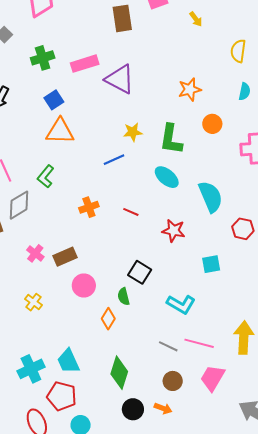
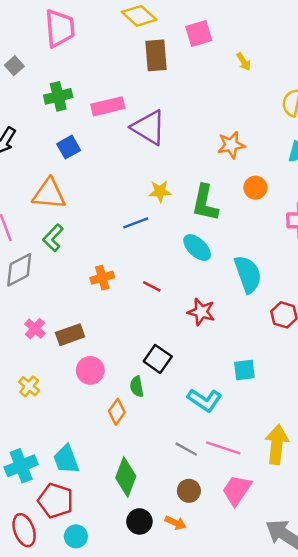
orange triangle: (60, 131) -> (49, 194), moved
cyan square: (211, 264) -> (244, 370), moved

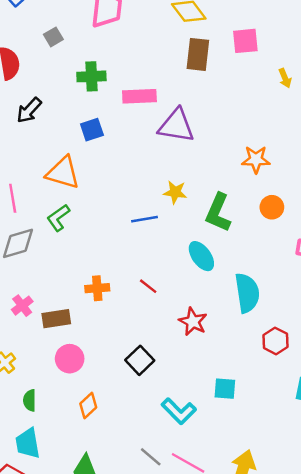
purple triangle: (149, 128) -> (176, 126), turned -33
orange cross: (102, 278) -> (97, 288), moved
green semicircle: (137, 387) -> (30, 400), moved

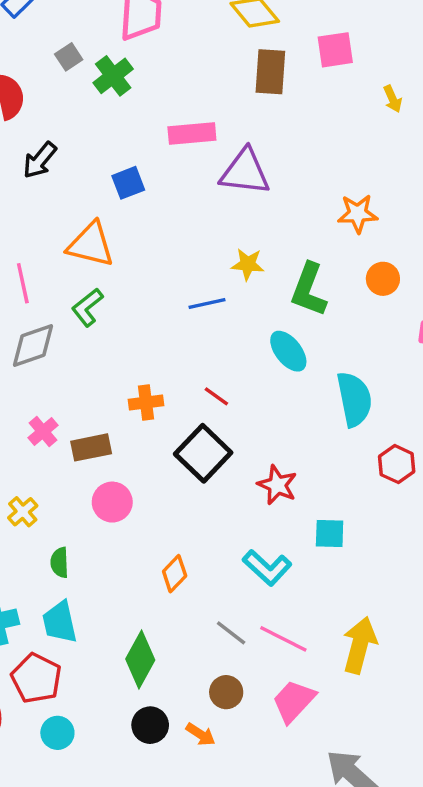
green cross: (91, 76) -> (113, 76), moved, turned -32
red star: (193, 322) -> (277, 485), moved
black square: (140, 360) -> (203, 453), moved, size x1.4
orange diamond: (88, 405) -> (175, 574), moved

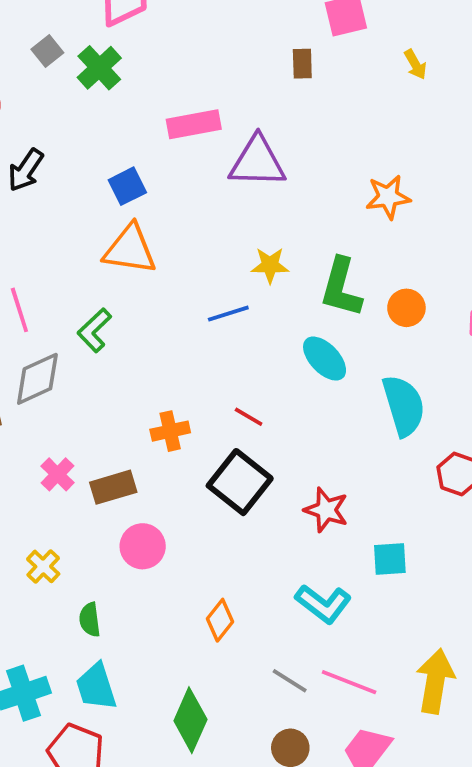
brown rectangle: (270, 72) -> (302, 64), moved, size x0.6
orange triangle: (91, 245) -> (130, 249), moved
orange circle: (383, 279) -> (406, 308), moved

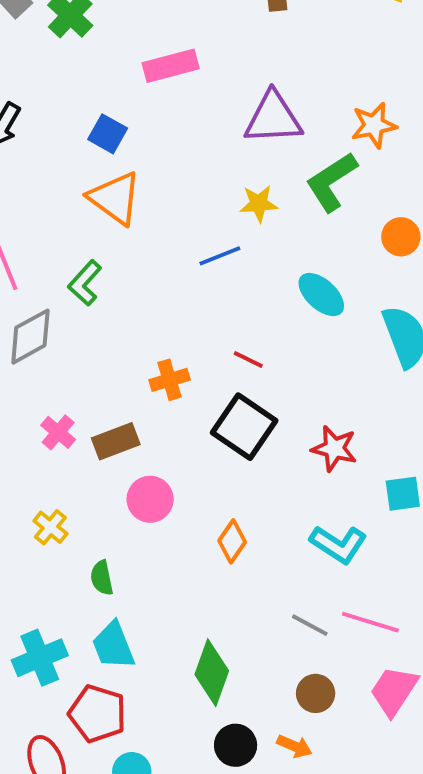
purple triangle: (257, 162) -> (273, 118), moved
blue square: (127, 186) -> (108, 134), turned -30
orange triangle: (130, 249) -> (115, 198), turned 32
green L-shape: (341, 287) -> (331, 182), moved, turned 46
orange diamond: (220, 620) -> (232, 541), moved

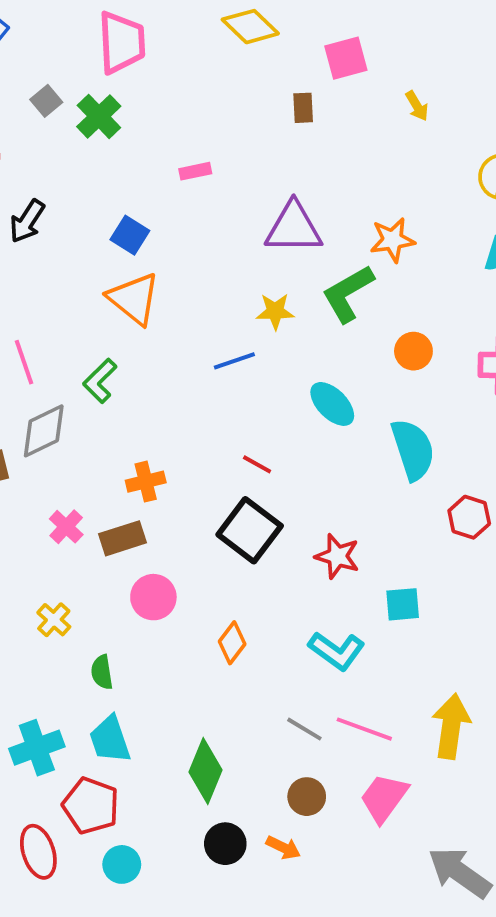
pink rectangle: (171, 66) -> (195, 171), size x0.6
orange cross: (170, 380) -> (146, 482), moved

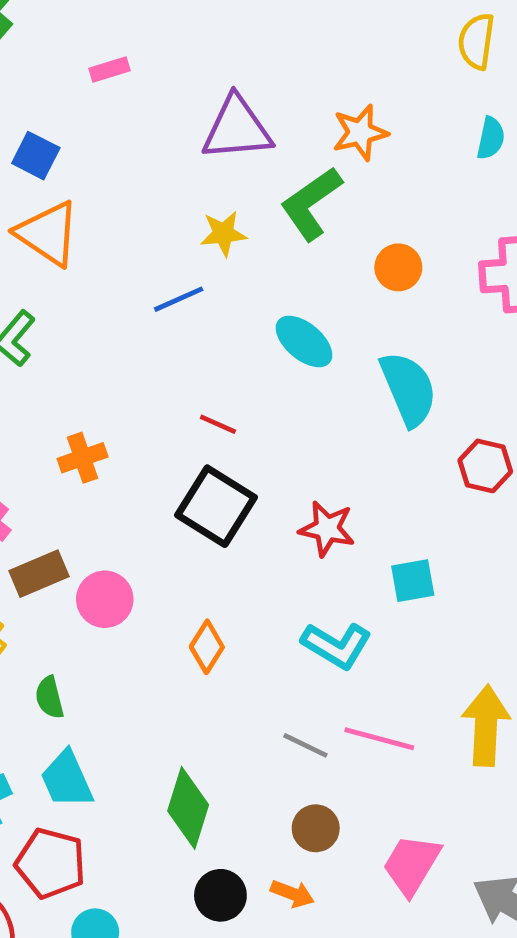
brown rectangle: (123, 538) -> (39, 574), moved
pink trapezoid: (384, 798) -> (412, 865), moved

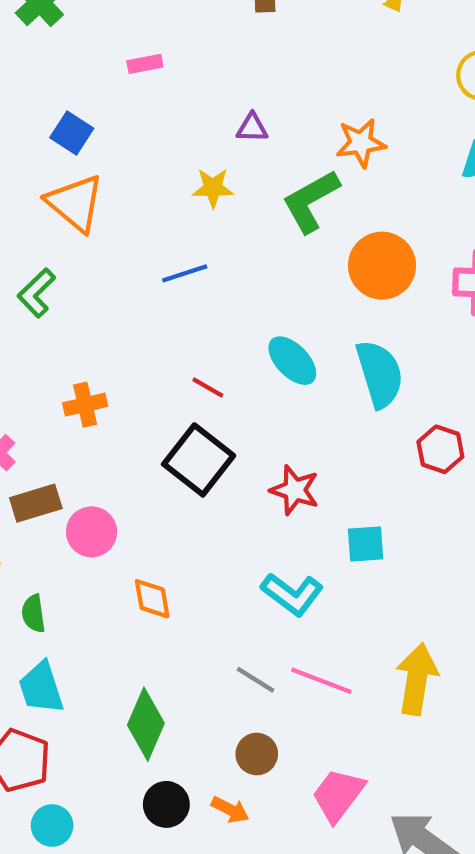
purple triangle: (237, 128) -> (252, 128), size x0.5
yellow star: (223, 234) -> (213, 188), moved
orange circle: (398, 267) -> (382, 266), size x1.6
cyan ellipse: (304, 341) -> (292, 361), moved
orange diamond: (207, 647) -> (152, 599), moved, turned -48

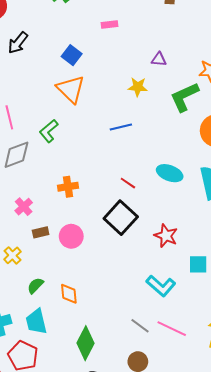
cyan ellipse: (292, 361) -> (170, 173), turned -30
brown rectangle: (36, 503) -> (41, 232), size x0.7
pink circle: (92, 532) -> (71, 236), moved
orange diamond: (152, 599) -> (69, 294), moved
green semicircle: (33, 614) -> (35, 286), turned 48

